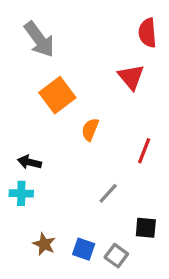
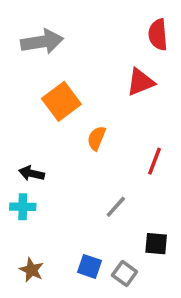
gray arrow: (39, 39) -> (42, 42), turned -63
red triangle: (131, 77) -> (140, 82), turned 48
brown star: (44, 244) -> (32, 270), moved

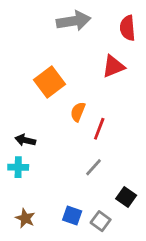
gray arrow: (42, 42) -> (74, 21), moved
red line: (154, 161) -> (99, 129), moved
black square: (156, 244) -> (126, 197), turned 30

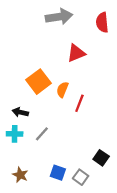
red triangle: (113, 66) -> (76, 53), moved
orange square: (49, 82) -> (38, 82), moved
gray line: (93, 167) -> (42, 134), moved

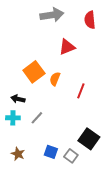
red line: (79, 103) -> (81, 91), moved
black square: (101, 158) -> (89, 139), size x1.5

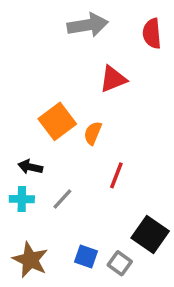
red line: (81, 91) -> (116, 175), moved
brown star: (18, 154) -> (30, 260), size x1.5

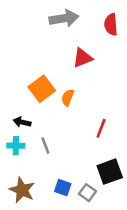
red line: (116, 175) -> (101, 128), moved
gray line: (62, 199) -> (45, 146), turned -63
black square: (150, 234) -> (110, 172), turned 35

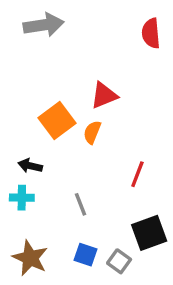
gray arrow: (64, 18) -> (44, 25), moved
red triangle: (83, 58) -> (104, 95), moved
gray line: (45, 146) -> (80, 204), moved

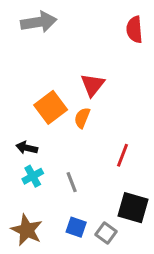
red triangle: (104, 95) -> (93, 85), turned -30
cyan cross: (22, 198) -> (33, 176), moved, turned -30
black square: (149, 233) -> (133, 208), turned 36

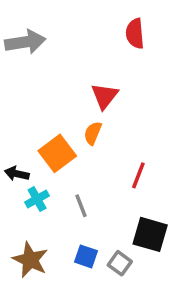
gray arrow: (39, 22) -> (25, 42), moved
red semicircle: (134, 30) -> (135, 34), moved
orange square: (51, 107) -> (57, 153), moved
black arrow: (27, 148) -> (17, 174), moved

